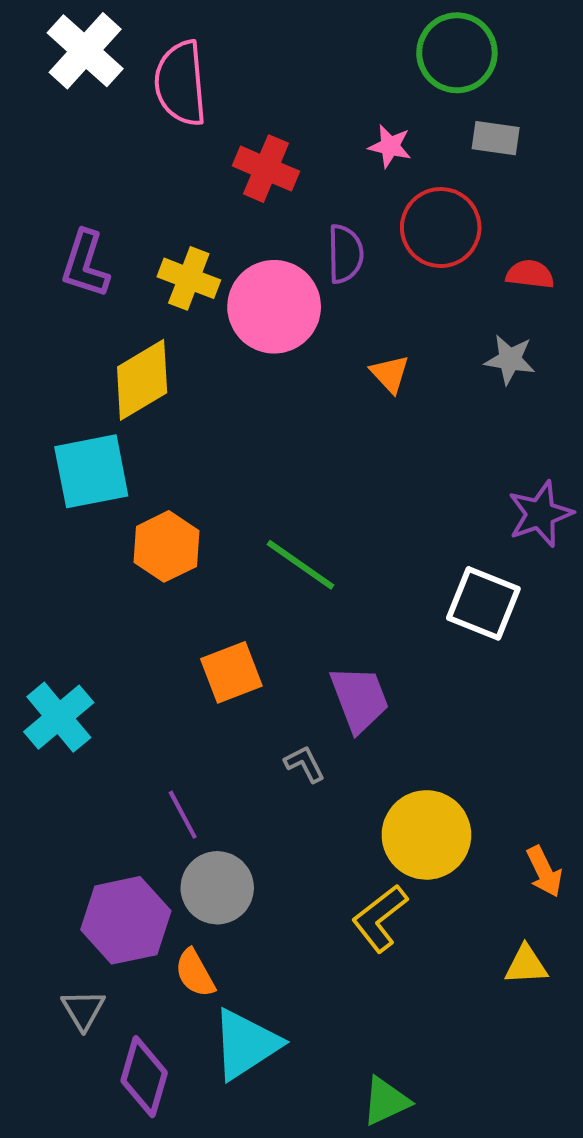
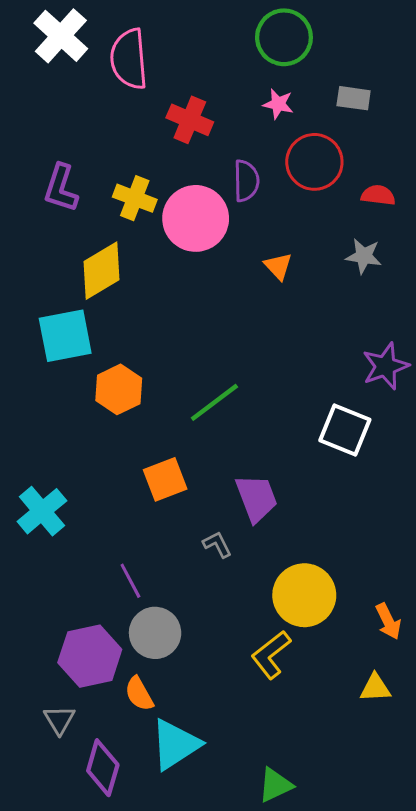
green circle: (457, 53) -> (284, 37), moved
green line: (301, 565) -> (214, 402), turned -72

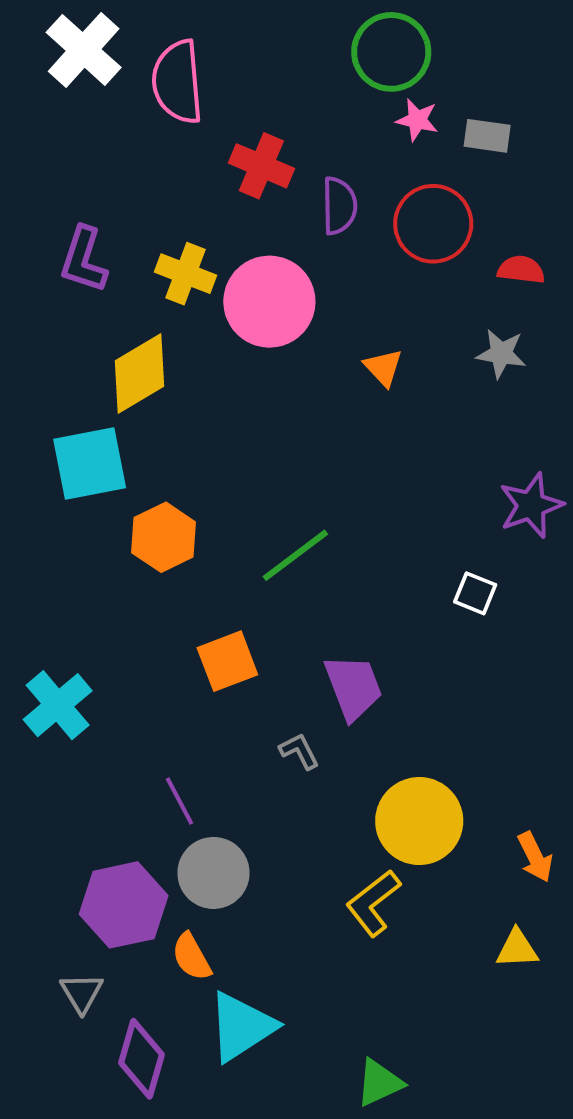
pink star: (278, 104) -> (417, 120), moved
purple semicircle: (246, 181) -> (339, 206), moved
white square: (345, 430) -> (475, 593), size x0.6

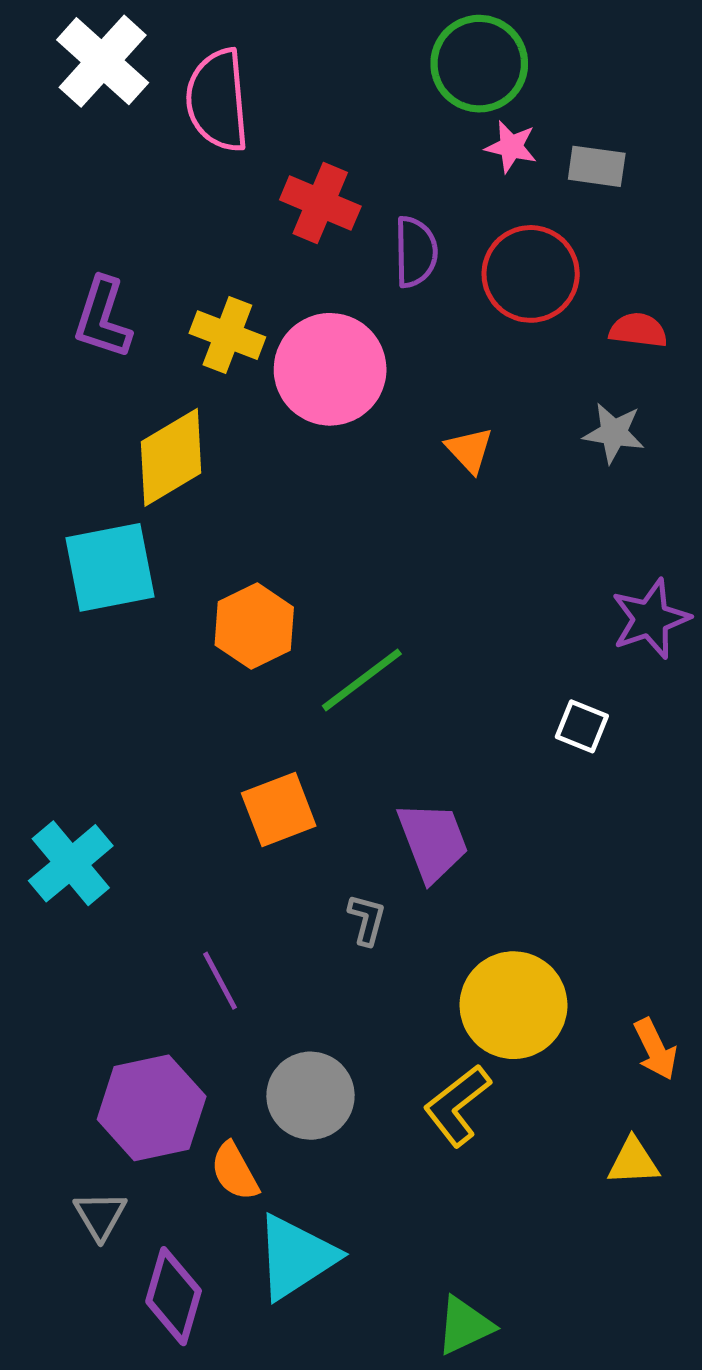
orange hexagon: (164, 537) -> (254, 626), moved
gray L-shape: (299, 751) -> (367, 920), turned 42
gray circle: (213, 873) -> (311, 1096), moved

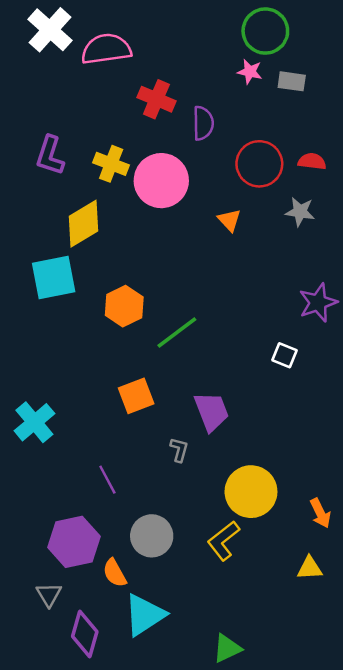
green circle: (479, 64) -> (265, 31), moved
pink semicircle: (218, 100) -> (106, 49), turned 87
red circle: (531, 274) -> (259, 164), moved

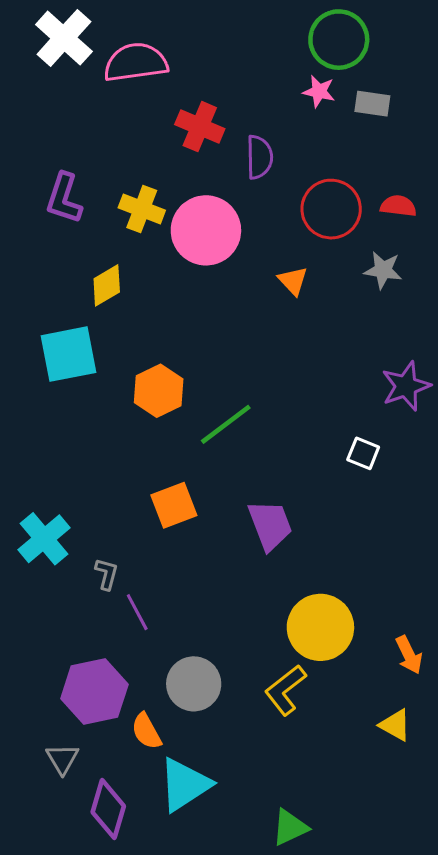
yellow diamond: (84, 224) -> (107, 285), size x0.7
gray L-shape: (179, 450) -> (107, 574), moved
yellow triangle: (310, 568) -> (395, 725), turned 32

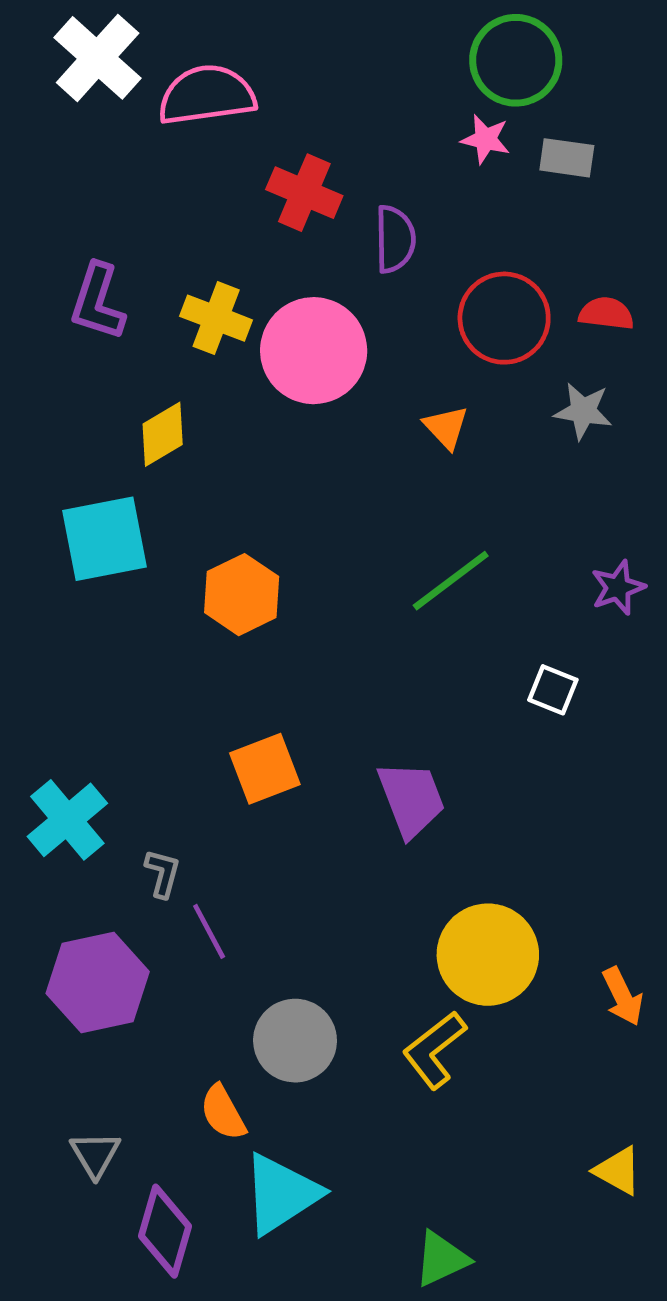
purple star: (406, 386) -> (618, 588), size x0.7
green line: (226, 424) -> (451, 581), moved
purple hexagon: (94, 692) -> (98, 982), moved
yellow triangle: (395, 725) -> (618, 1171), moved

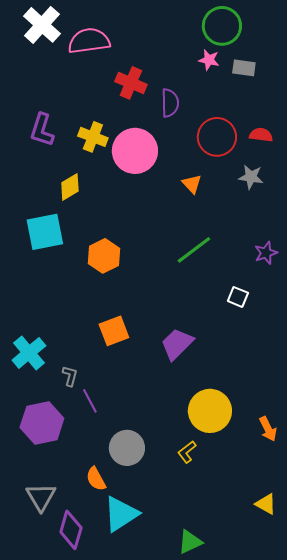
purple trapezoid: (411, 799) -> (177, 344), turned -114
yellow L-shape: (434, 1050) -> (187, 452), size x0.7
gray triangle: (95, 1154) -> (41, 497), size x1.4

